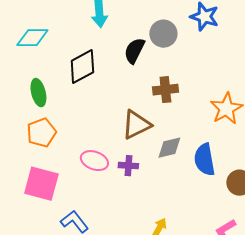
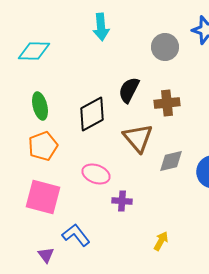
black semicircle: (134, 51) -> (129, 90), moved
black diamond: (82, 67) -> (92, 114), moved
brown triangle: (136, 125) -> (138, 138), turned -44
purple cross: (128, 166) -> (122, 201), moved

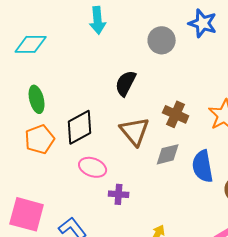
brown cross: (167, 103) -> (176, 114), moved, turned 30
black diamond: (92, 114) -> (80, 127), moved
pink square: (43, 197) -> (27, 214), moved

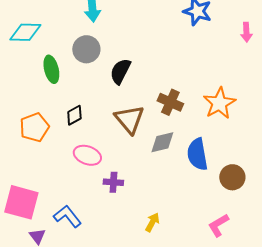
gray circle: (162, 40) -> (86, 49), moved
green ellipse: (37, 99) -> (51, 69), moved
black diamond: (80, 127) -> (74, 115), size x0.6

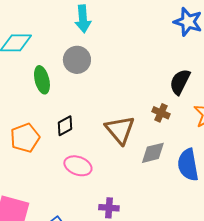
black semicircle: (120, 71) -> (180, 82), moved
brown cross: (170, 102) -> (161, 113), size x0.7
purple cross: (113, 182) -> (109, 208), moved

